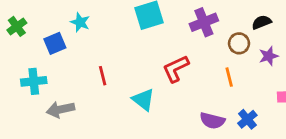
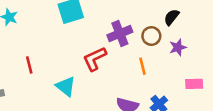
purple cross: (204, 22) -> (120, 33), moved
black semicircle: (262, 22) -> (171, 17), turned -30

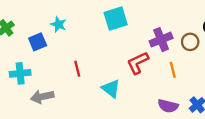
orange line: (143, 66) -> (173, 70), moved

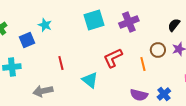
purple cross: (161, 40) -> (129, 22), moved
brown circle: (190, 42) -> (158, 50), moved
gray arrow: (42, 97) -> (43, 91), moved

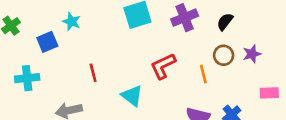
black semicircle: (174, 25) -> (225, 22), moved

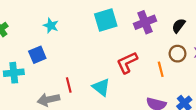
blue square: (47, 42) -> (37, 55), moved
red line: (93, 73) -> (69, 85), moved

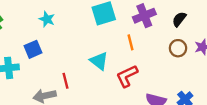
red L-shape: (127, 63) -> (127, 76), moved
orange line: (161, 69) -> (130, 42), moved
cyan triangle: (101, 87) -> (99, 61), moved

